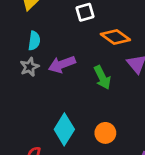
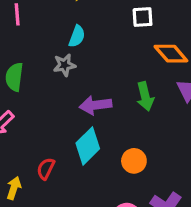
purple arrow: (62, 64) -> (96, 105), moved

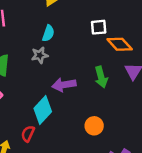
white square: (143, 17) -> (99, 27), moved
cyan diamond: (88, 146) -> (43, 110), moved

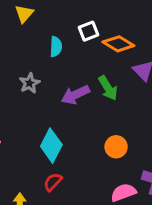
cyan semicircle: (48, 33) -> (56, 47), moved
purple arrow: (64, 85) -> (75, 95), moved
red semicircle: (28, 134) -> (53, 182), moved, turned 35

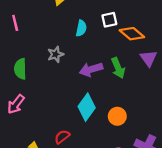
cyan diamond: (51, 146) -> (87, 107), moved

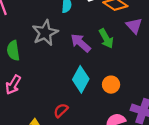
gray star: (56, 54) -> (45, 33), size x1.6
purple arrow: (91, 69) -> (81, 43), turned 65

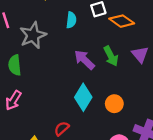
purple triangle: (134, 26) -> (140, 54), moved
gray star: (45, 33) -> (33, 35), moved

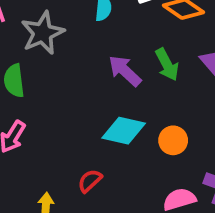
cyan diamond: (83, 97) -> (124, 131), turned 72

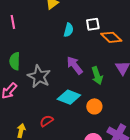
gray star: (43, 33) -> (39, 76), moved, turned -30
green arrow: (167, 65) -> (97, 76), moved

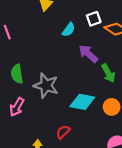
cyan semicircle: (69, 30) -> (69, 30), turned 32
purple arrow: (75, 65) -> (88, 54), moved

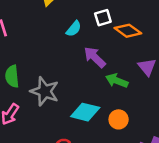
green arrow: (108, 73) -> (117, 81), turned 138

